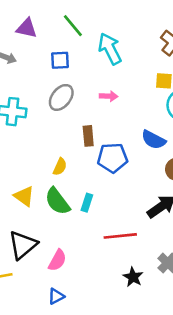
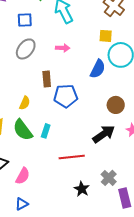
blue semicircle: (154, 140) -> (98, 69), moved, turned -90

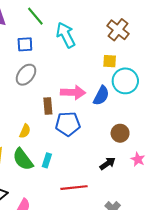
pink arrow: (63, 48) -> (73, 92), moved, size x1.6
black arrow: (104, 134) -> (108, 164), size x0.7

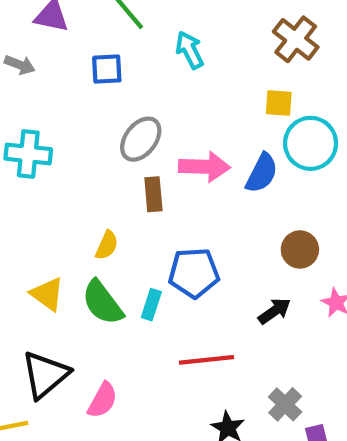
cyan arrow: (66, 35) -> (190, 50), size x0.7
gray ellipse: (26, 75) -> (141, 139), moved
blue pentagon: (68, 124) -> (194, 273), moved

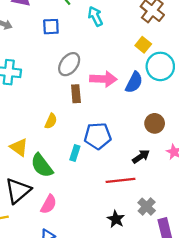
yellow square: (279, 103) -> (143, 45), turned 35
green semicircle: (103, 303) -> (42, 166), moved
red line: (207, 360) -> (120, 180), moved

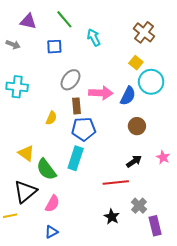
yellow semicircle: (51, 121) -> (51, 118), moved
brown circle: (155, 123) -> (137, 126), moved
blue pentagon: (98, 136) -> (84, 129), moved
cyan rectangle: (75, 153) -> (76, 158), size x1.6

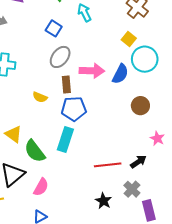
blue square: (54, 47) -> (54, 28), moved, turned 35
yellow semicircle: (51, 118) -> (40, 97), turned 88
brown circle: (137, 126) -> (140, 106), moved
black arrow: (134, 161) -> (138, 162), moved

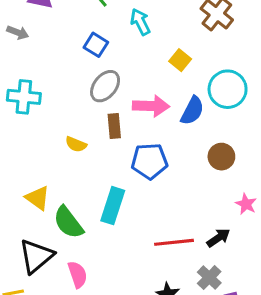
yellow square: (129, 39) -> (180, 60), moved
blue pentagon: (74, 109) -> (149, 161), moved
pink semicircle: (41, 187) -> (78, 274), turned -48

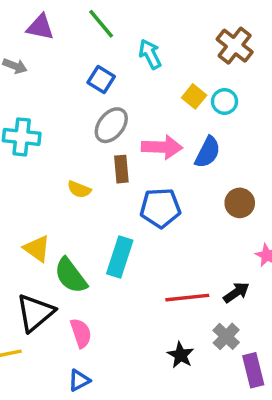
cyan circle: (228, 89) -> (225, 101), moved, size x0.6

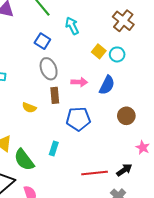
gray ellipse: (111, 125) -> (49, 69), turned -60
pink arrow: (162, 147) -> (79, 82), size x0.7
cyan rectangle: (120, 257) -> (54, 149), size x0.6

